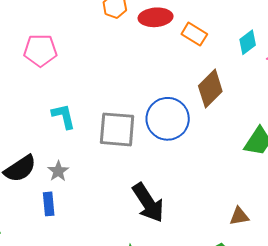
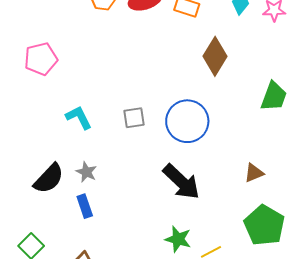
blue circle: (168, 119) -> (187, 121), moved
gray square: (117, 129) -> (134, 118), size x0.6
brown triangle: (239, 216) -> (254, 173), moved

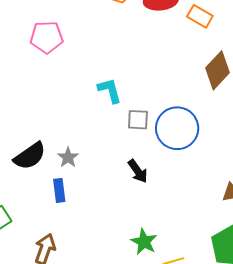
cyan L-shape: (79, 117) -> (110, 90), moved
gray square: (134, 118) -> (138, 120), moved
black arrow: (181, 182) -> (138, 171), moved, size x0.6

